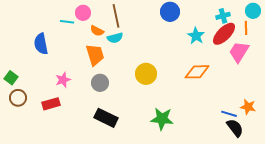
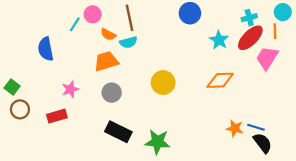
cyan line: (67, 22) -> (75, 24), turned -64
orange trapezoid: (95, 55) -> (106, 61), turned -90
orange star: (248, 107) -> (235, 128), moved
green star: (162, 119) -> (158, 142), moved

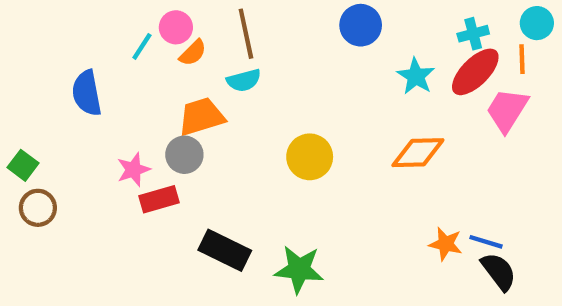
orange semicircle: (108, 34) -> (193, 53), moved, turned -72
gray circle: (112, 93) -> (184, 155), moved
red rectangle: (57, 116) -> (159, 199), moved

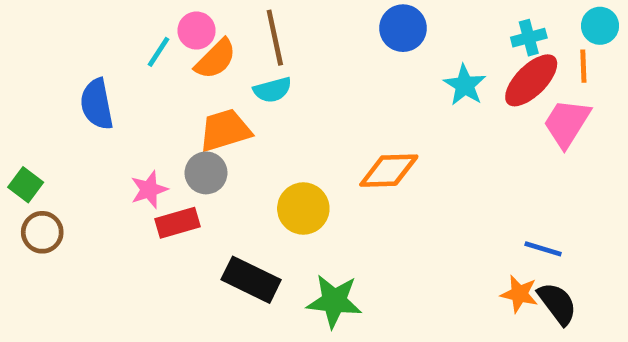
orange semicircle: (193, 53) -> (215, 59), size x1.4
orange diamond: (418, 153) -> (389, 171), moved
yellow circle: (310, 157) -> (303, 209), moved
blue line: (486, 242) -> (543, 249), moved
orange star: (446, 244) -> (519, 294), moved

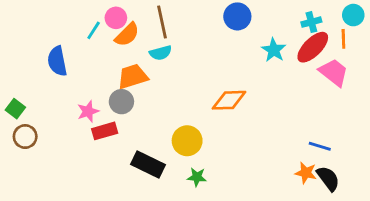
pink trapezoid: (567, 123) -> (334, 72), turned 96
yellow circle: (303, 209) -> (187, 141), moved
green star: (334, 301) -> (197, 177), size x0.6

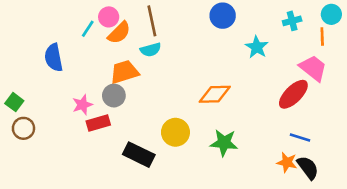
red ellipse: (313, 47) -> (293, 94), moved
green star: (197, 177) -> (224, 143), moved, size x1.5

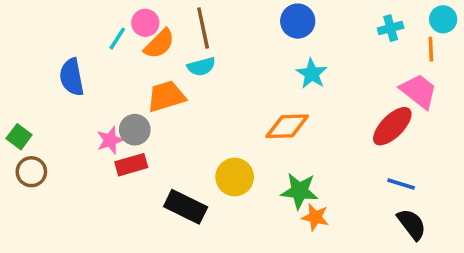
cyan star: (257, 47) -> (312, 74), moved
gray circle: (114, 96) -> (135, 130), moved
orange star: (287, 162) -> (315, 217), moved

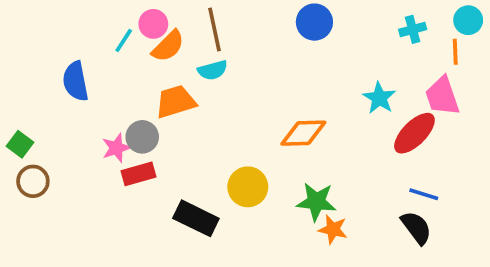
cyan star: (312, 74) -> (379, 98), moved
pink trapezoid: (419, 91) -> (442, 96), turned -147
black semicircle: (412, 224) -> (416, 228), moved

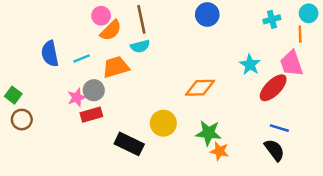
cyan line: (124, 41) -> (82, 58), moved, turned 35

